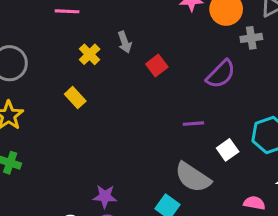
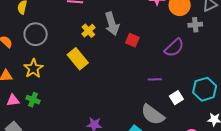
gray arrow: (125, 42) -> (112, 24), size x1.6
red square: (157, 66) -> (132, 40), turned -32
yellow rectangle: (75, 98) -> (78, 59), size x1.5

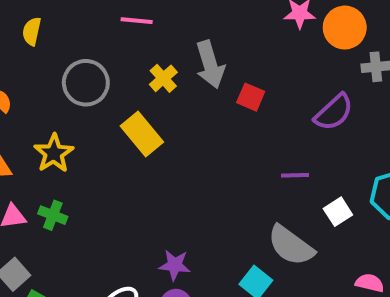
gray circle: (36, 34) -> (86, 83), moved

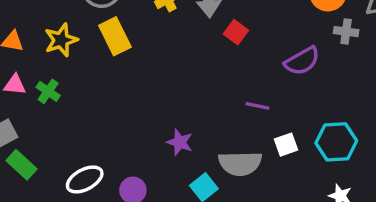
yellow rectangle: (142, 134) -> (115, 36), moved
gray semicircle: (291, 245) -> (240, 163), turned -51
purple star: (175, 265) -> (180, 142), moved

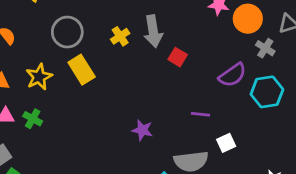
gray cross: (346, 32) -> (265, 48), turned 30
purple star: (180, 142) -> (142, 130), moved
cyan hexagon: (336, 142) -> (267, 92), moved

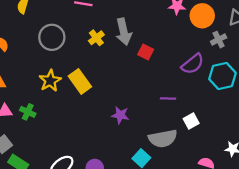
gray cross: (265, 48) -> (219, 40), turned 35
yellow rectangle: (82, 70) -> (80, 81), moved
yellow star: (39, 77) -> (50, 81), moved

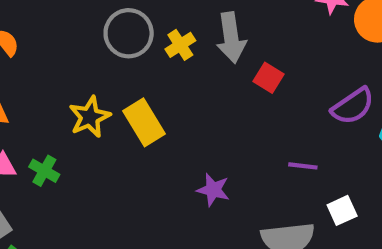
gray circle: (52, 37) -> (129, 33), moved

